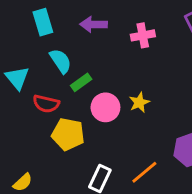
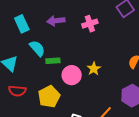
green rectangle: (81, 82) -> (53, 61), turned 40
red semicircle: (46, 104) -> (17, 91), moved
yellow pentagon: (68, 134) -> (49, 97), turned -30

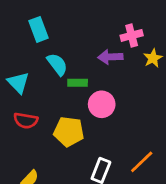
purple arrow: (56, 21) -> (110, 57), moved
yellow star: (94, 69) -> (153, 58), moved
yellow pentagon: (49, 97) -> (69, 132), turned 30

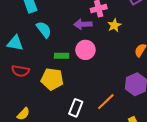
cyan triangle: (18, 83) -> (15, 43), turned -36
green rectangle: (78, 83) -> (62, 56), moved
pink circle: (102, 104) -> (85, 50), moved

